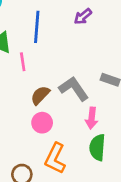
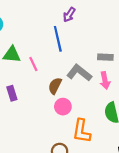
blue line: (37, 27) -> (58, 39), moved
pink arrow: (92, 118) -> (105, 80), moved

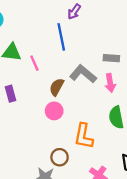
pink circle: (63, 107) -> (54, 111), moved

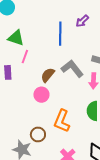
purple arrow: (74, 12) -> (82, 21), moved
pink line: (34, 63) -> (25, 57), moved, turned 32

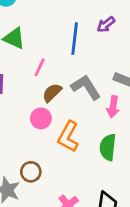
pink line: (25, 57) -> (40, 67), moved
orange L-shape: (62, 121) -> (68, 137), moved

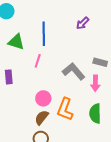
blue line: (75, 39) -> (44, 34), moved
brown semicircle: (52, 93) -> (42, 117), moved

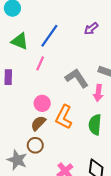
blue line: (44, 34) -> (49, 36), turned 30

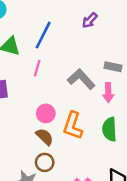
brown semicircle: (38, 123) -> (45, 137), turned 98

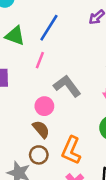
gray L-shape: (81, 79) -> (67, 86), moved
orange L-shape: (73, 126) -> (71, 150), moved

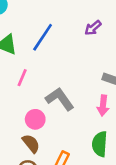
pink line: (40, 60) -> (22, 78), moved

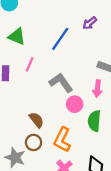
blue line: (43, 37) -> (60, 39), moved
pink circle: (35, 119) -> (75, 104), moved

